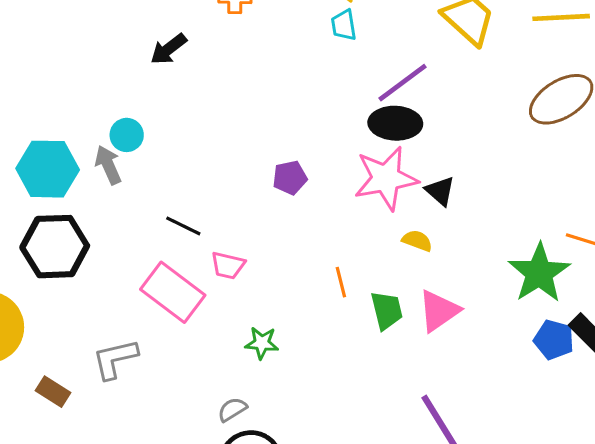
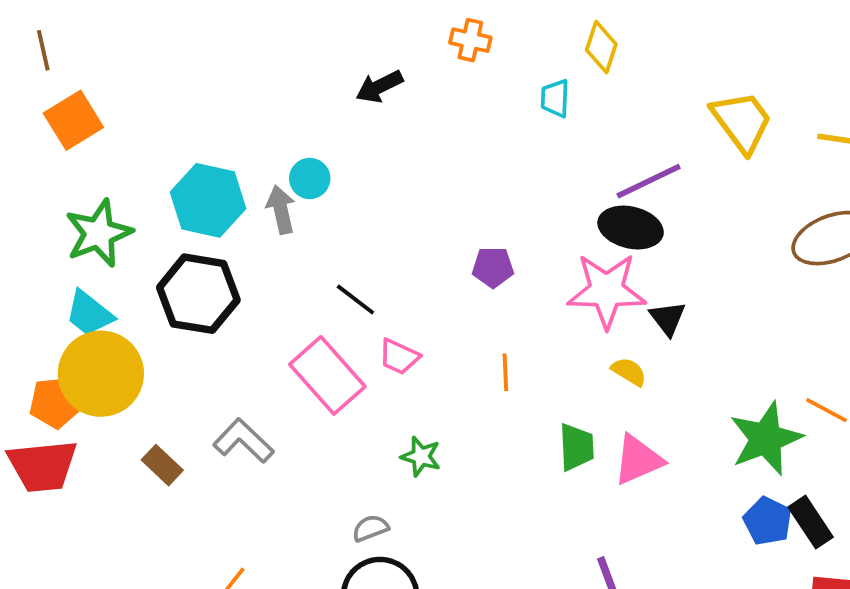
cyan trapezoid: (344, 25) -> (555, 98), moved
orange line: (341, 282) -> (505, 372), moved
gray L-shape: (115, 359) -> (243, 441), turned 45

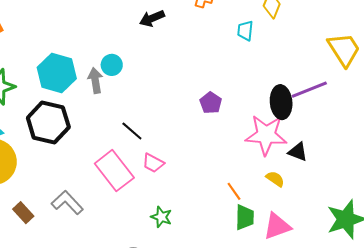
purple line: (649, 181) -> (309, 90), moved
black ellipse: (631, 227) -> (281, 102), turned 68
purple pentagon: (493, 267) -> (211, 103), moved, turned 30
black triangle: (668, 318) -> (298, 152), turned -35
orange line: (505, 372) -> (234, 191), moved, turned -36

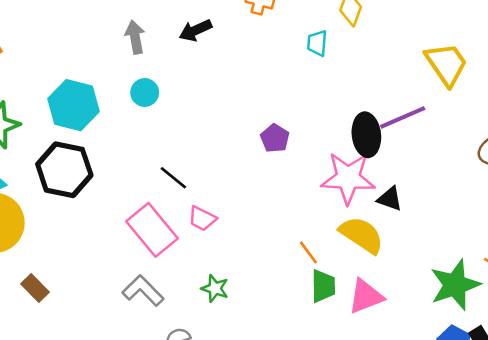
gray arrow: (95, 81) -> (135, 37), moved
yellow semicircle: (275, 179) -> (362, 235), size x1.8
gray L-shape: (67, 203) -> (143, 291), moved

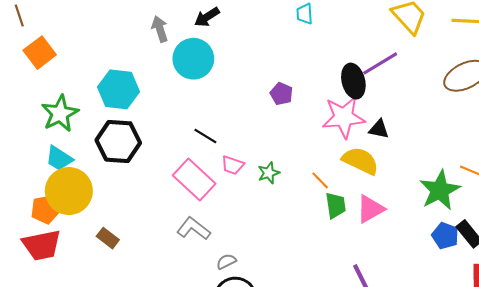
cyan circle: (145, 93) -> (193, 59), moved, size x1.8
green star: (215, 288) -> (269, 173), moved, turned -30

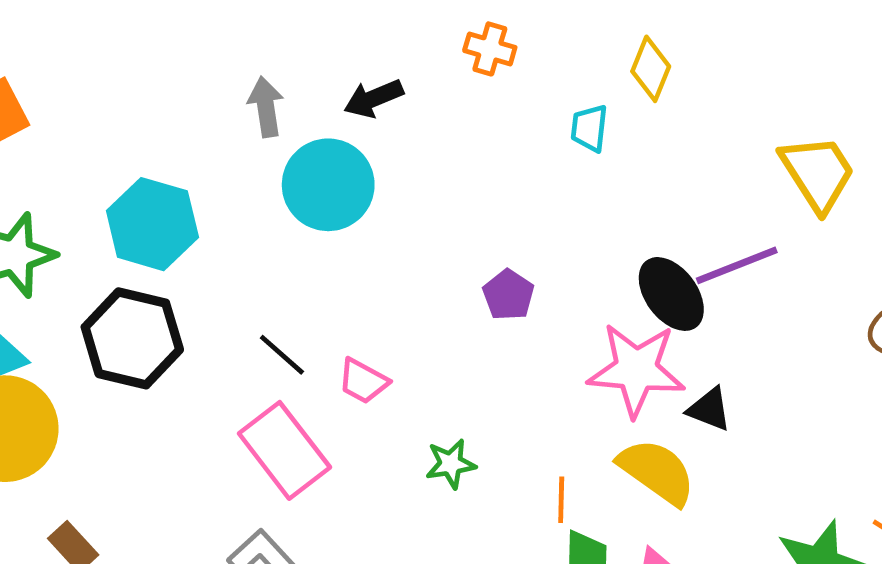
black ellipse: (353, 81) -> (671, 294), turned -32
black line: (205, 136) -> (282, 355), moved
pink trapezoid: (233, 165) -> (363, 381), moved
orange line: (320, 180) -> (561, 500), turned 36

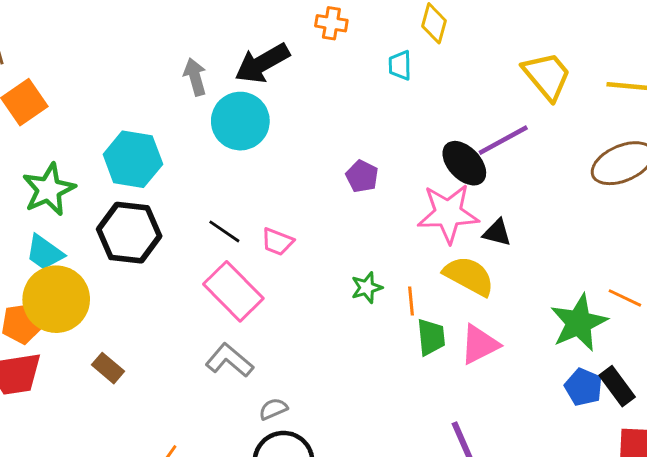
black arrow: (374, 98) -> (262, 63), size x1.5
green star: (451, 464) -> (367, 288), moved

